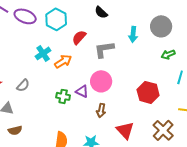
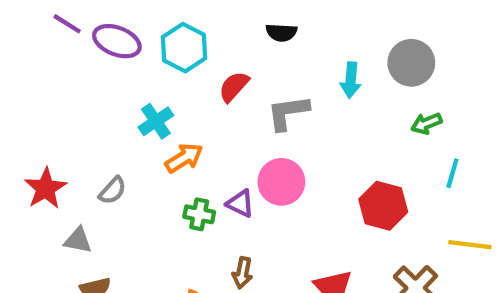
black semicircle: (101, 12) -> (281, 32), turned -40
orange arrow: (63, 61) -> (184, 158), moved
brown arrow: (101, 110) -> (242, 273), moved

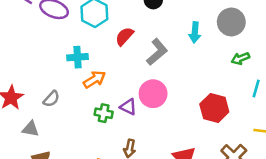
gray L-shape: (288, 113) -> (157, 52), turned 148
cyan cross: (156, 121) -> (77, 57), turned 30

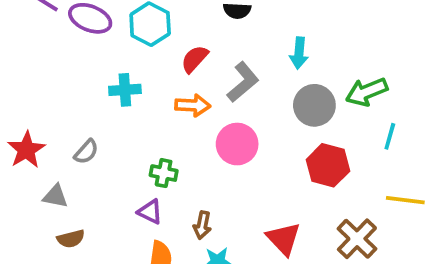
gray circle: (231, 22) -> (314, 105), moved
green arrow: (240, 58) -> (367, 92), size x1.5
orange arrow: (94, 79) -> (193, 105), moved, turned 35
purple triangle: (128, 107) -> (150, 212), moved

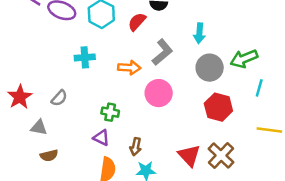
red semicircle: (195, 59) -> (137, 22), moved
brown cross: (357, 239) -> (221, 155), moved

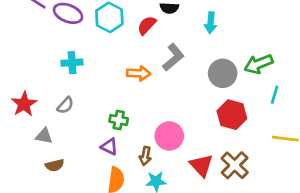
cyan arrow: (199, 33) -> (211, 23), moved
cyan cross: (85, 57) -> (72, 63), moved
pink circle: (159, 93) -> (169, 136), moved

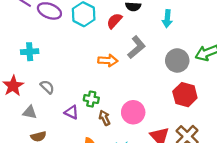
cyan cross: (72, 63) -> (30, 52), moved
gray semicircle: (65, 105) -> (47, 87), turned -88
purple triangle: (109, 147) -> (71, 112), moved
brown arrow: (145, 156) -> (105, 118), moved, turned 144

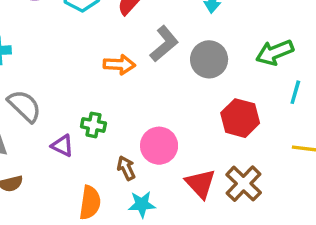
gray circle: (177, 60) -> (209, 59), moved
gray semicircle: (47, 87) -> (24, 106), size x1.5
brown arrow: (105, 118) -> (126, 168), moved

